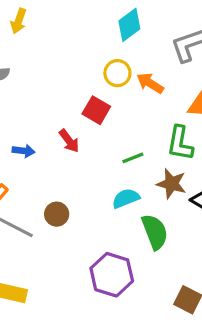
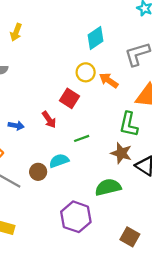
green line: (133, 158) -> (82, 138), moved
cyan semicircle: (126, 198) -> (59, 161), moved
green semicircle: (155, 232) -> (108, 187), turned -85

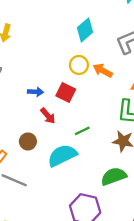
blue arrow: (16, 126) -> (35, 92), moved
cyan semicircle: (59, 161) -> (62, 155), size x1.5
brown circle: (38, 172) -> (28, 141), moved

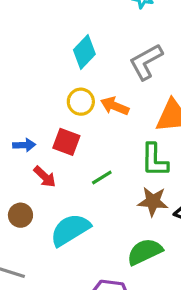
green line: (82, 131) -> (102, 178), moved

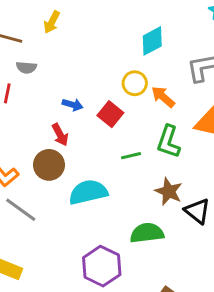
green L-shape: (155, 160) -> (169, 142), moved
red arrow: (45, 177) -> (60, 135), moved
brown circle: (20, 215) -> (49, 165), size x1.4

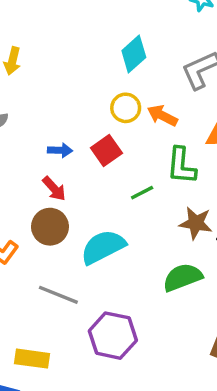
red square: (110, 114) -> (106, 150), turned 30
gray line: (21, 210) -> (58, 295), moved
purple hexagon: (102, 266) -> (113, 336), moved

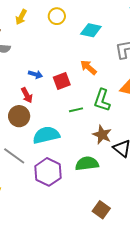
cyan diamond: (134, 54) -> (91, 30), turned 40
yellow circle: (126, 108) -> (57, 16), moved
orange arrow: (162, 116) -> (88, 67), moved
purple hexagon: (113, 336) -> (48, 172), moved

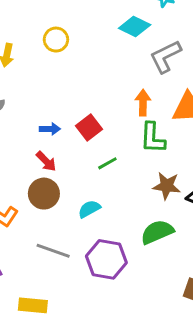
cyan diamond: (91, 30) -> (135, 27), moved, turned 30
orange arrow: (88, 67) -> (143, 103), moved, turned 66
green line: (76, 110) -> (107, 163), moved
cyan semicircle: (46, 135) -> (89, 209), size x0.6

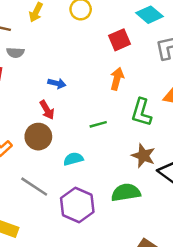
orange arrow: (143, 103) -> (117, 79), moved
red square: (89, 128) -> (120, 40), moved

